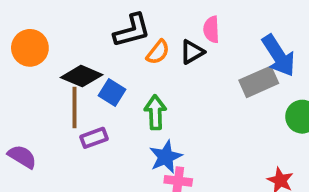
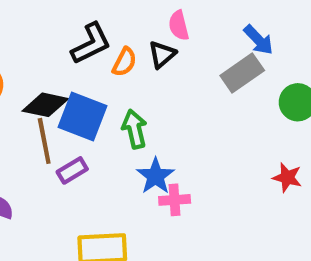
blue arrow: (279, 56) -> (258, 40), size x0.7
blue square: (112, 93) -> (82, 116), size x1.6

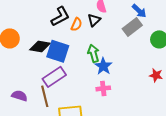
green arrow: (134, 129) -> (93, 53), moved
brown line: (44, 141) -> (45, 96), moved
purple rectangle: (72, 170) -> (54, 77), size x1.6
blue star: (155, 176) -> (103, 66), moved

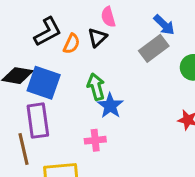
purple rectangle: (54, 77) -> (38, 121), turned -65
pink cross: (103, 88) -> (95, 140), moved

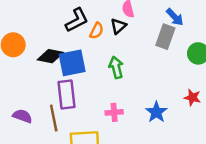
gray rectangle: (154, 48) -> (165, 37), turned -35
blue square: (44, 83) -> (72, 63), turned -32
blue star: (110, 106) -> (156, 112), moved

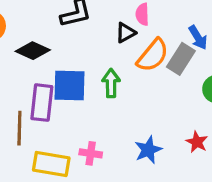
orange semicircle: (96, 31) -> (153, 55), moved, size x1.6
blue square: (72, 63) -> (69, 86), moved
pink cross: (114, 112) -> (91, 153), moved

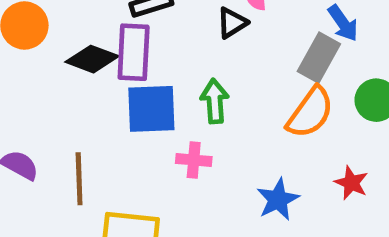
orange semicircle: (153, 55) -> (310, 113), moved
purple rectangle: (42, 103) -> (134, 52), moved
pink cross: (91, 153) -> (194, 160), moved

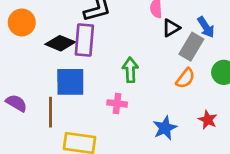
black triangle: (232, 23) -> (171, 28), moved
blue square: (151, 109) -> (70, 82), moved
orange semicircle: (310, 113) -> (185, 78), size x0.7

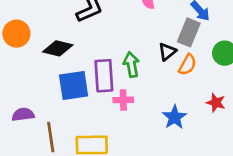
black triangle: (171, 28) -> (167, 52), moved
purple rectangle: (84, 40) -> (104, 76), moved
purple semicircle: (16, 103) -> (23, 115), turned -30
brown line: (50, 112) -> (51, 137), moved

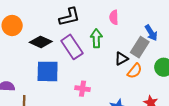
green arrow: (131, 65) -> (96, 38), moved
purple rectangle: (104, 76) -> (72, 47), moved, turned -40

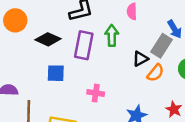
purple rectangle: (72, 47) -> (84, 45), turned 45
blue square: (48, 71) -> (56, 73), size x0.7

